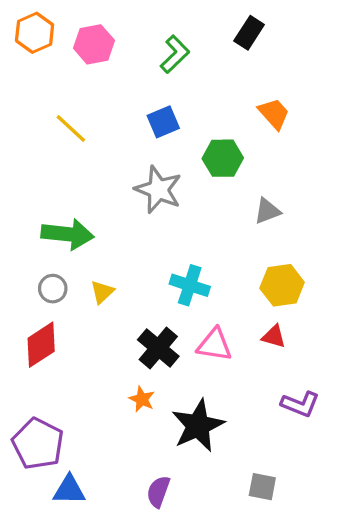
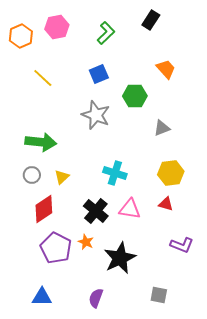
orange hexagon: (35, 33) -> (21, 36), moved
red diamond: (41, 345) -> (44, 209), moved
purple pentagon: (38, 444) -> (56, 248), moved

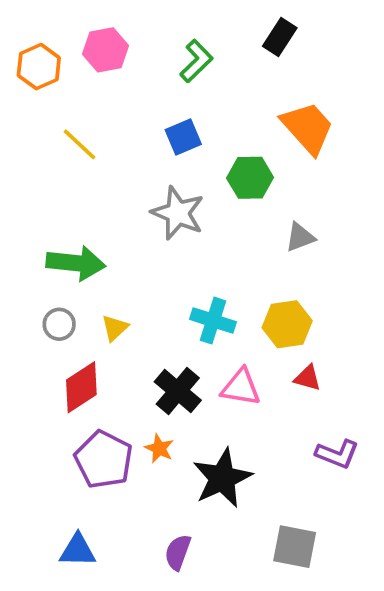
orange trapezoid: (166, 69) -> (308, 128), size x1.5
yellow hexagon: (171, 173) -> (287, 324), moved
gray square: (159, 295) -> (295, 547), size x1.4

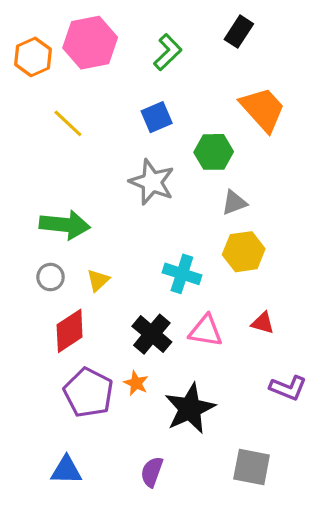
pink hexagon: (105, 50) -> (90, 43), size x1.4
gray triangle: (300, 237) -> (234, 203), moved
yellow hexagon: (287, 324) -> (244, 252), moved

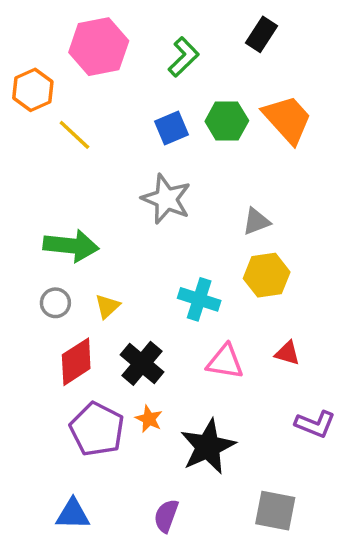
orange hexagon: (33, 57) -> (33, 90), moved
green hexagon: (214, 152) -> (227, 121), moved
black cross: (152, 334) -> (142, 363), moved

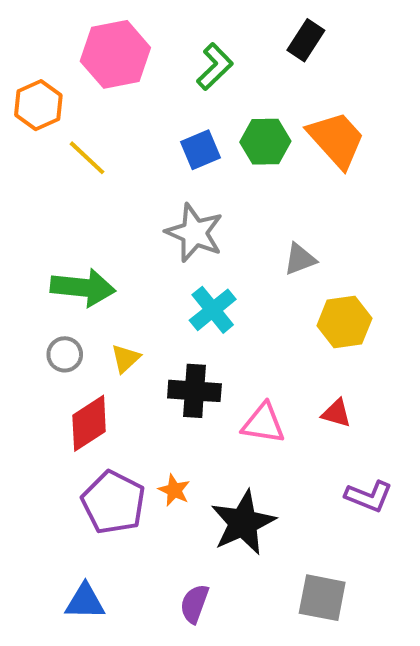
yellow hexagon: (267, 275) -> (344, 322), moved
cyan cross: (199, 299) -> (213, 310), moved, turned 33
black cross: (142, 363) -> (194, 391), moved, turned -36

